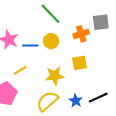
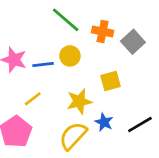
gray square: (101, 22) -> (133, 42), moved, turned -30
orange cross: (81, 34) -> (103, 32), moved, turned 35
blue star: (76, 101) -> (104, 122), moved

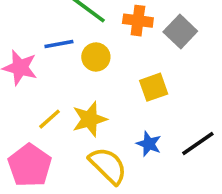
blue line: (43, 65) -> (59, 44), moved
yellow star: (79, 101) -> (90, 119), moved
yellow semicircle: (73, 136) -> (108, 166), turned 96

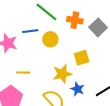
yellow line: (49, 119) -> (23, 73), turned 40
yellow star: (90, 119) -> (62, 74), moved

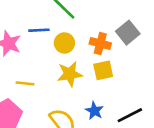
orange cross: (75, 20) -> (100, 43), moved
yellow star: (62, 74) -> (70, 74), moved

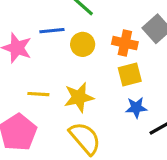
yellow star: (70, 74) -> (79, 97), moved
blue star: (94, 111) -> (136, 108), moved, turned -30

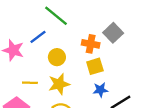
blue line: (52, 31) -> (38, 37), turned -30
yellow circle: (83, 44) -> (57, 57), moved

